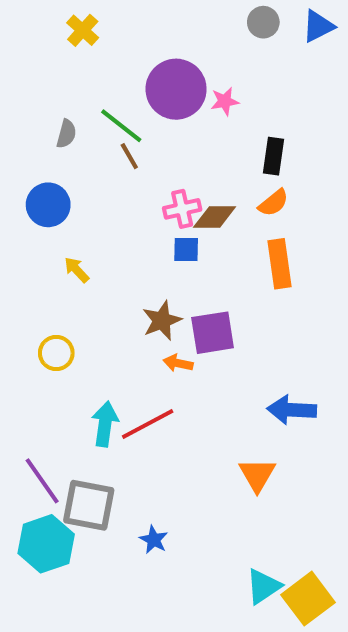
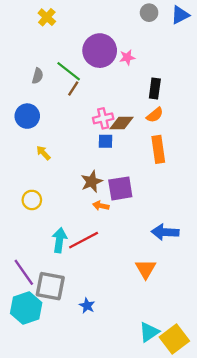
brown line: (129, 156) -> (73, 88), turned 63

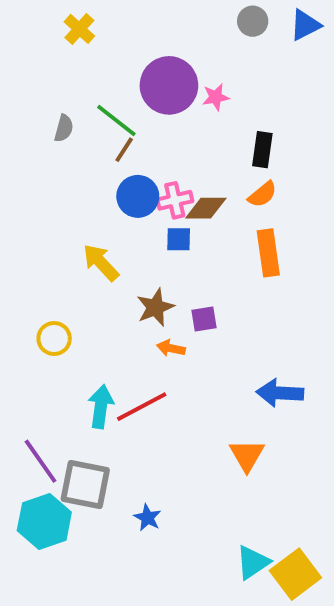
blue circle: (27, 116) -> (138, 196), moved
yellow arrow: (43, 153) -> (101, 263), moved, size x1.5
purple square: (120, 188) -> (204, 319), size x0.6

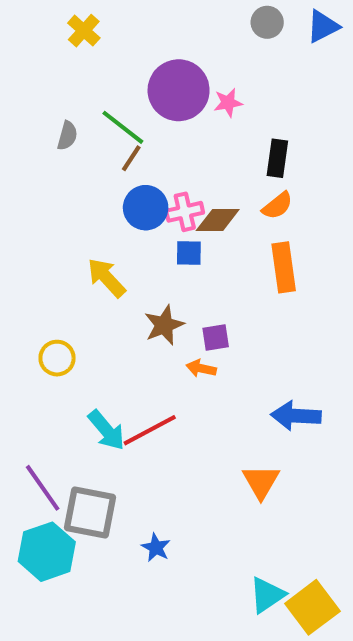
orange arrow: (171, 348) -> (201, 368), moved
cyan arrow: (101, 407) -> (106, 430), turned 132

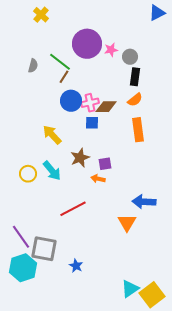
gray circle: (267, 22) -> (130, 57), moved
cyan arrow: (106, 430) -> (52, 171), moved
orange triangle: (261, 482) -> (127, 223), moved

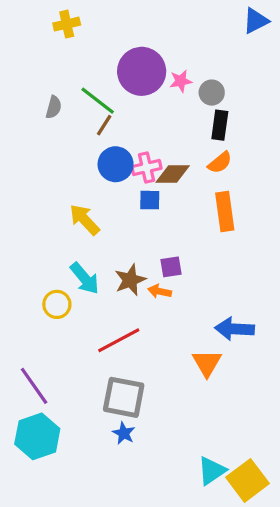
yellow cross: (41, 15) -> (67, 24), turned 35
brown star: (80, 158) -> (130, 280), moved
yellow circle: (28, 174) -> (57, 304), moved
gray square: (44, 249) -> (124, 397), moved

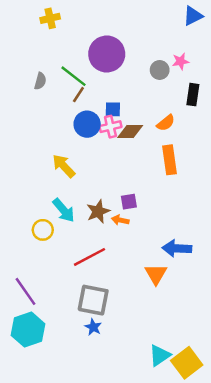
pink star: (181, 81) -> (181, 61), moved
black rectangle: (220, 125) -> (193, 95), moved
blue square: (150, 200) -> (113, 109), moved

